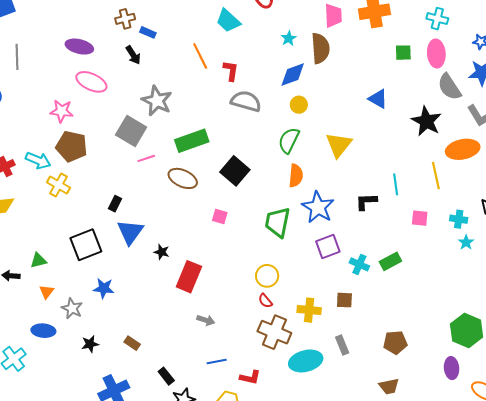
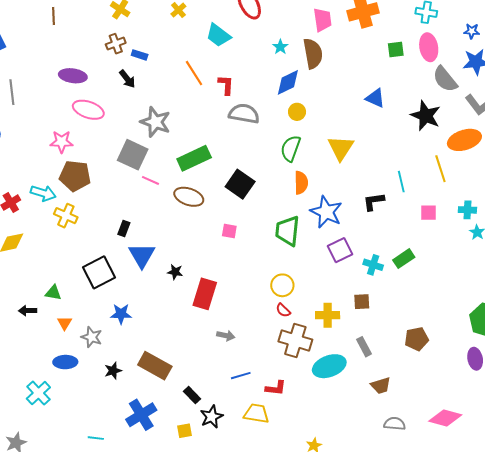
pink line: (146, 158) -> (151, 180), turned 48
green triangle: (38, 260) -> (53, 293), turned 30
brown rectangle: (132, 343) -> (155, 366), size x2.0
brown trapezoid: (389, 386) -> (381, 386), moved

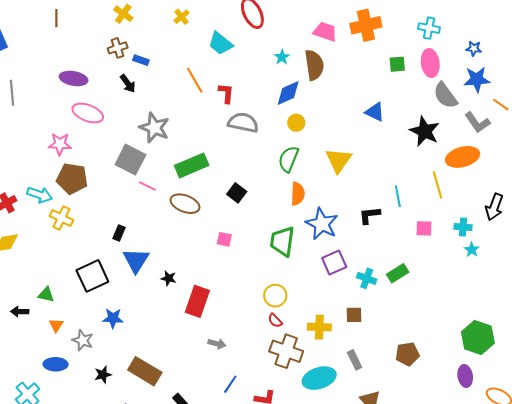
pink trapezoid: (322, 20) -> (325, 32), turned -65
black square: (240, 184) -> (237, 193), size x0.7
blue line: (241, 376) -> (230, 384), turned -42

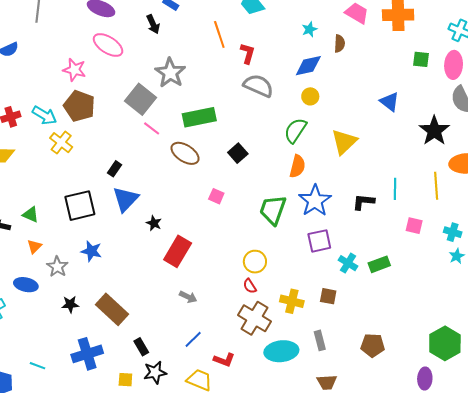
brown semicircle: (314, 65) -> (339, 44), size x0.6

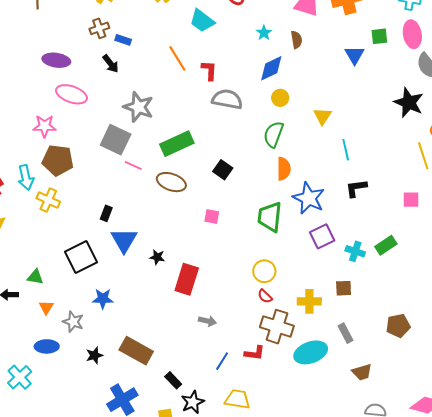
blue triangle: (389, 102) -> (355, 55), moved, turned 35
cyan arrow: (44, 115) -> (26, 177), turned 60
yellow triangle: (344, 142) -> (322, 116), moved, size x0.7
cyan line: (395, 189) -> (346, 150), moved
red L-shape: (224, 360) -> (255, 353), moved

